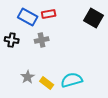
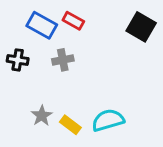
red rectangle: (49, 14) -> (73, 21), turned 40

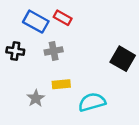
black square: (141, 27) -> (123, 59), moved
yellow rectangle: (70, 125) -> (61, 84), moved, turned -42

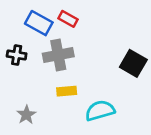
gray cross: (54, 51) -> (58, 55), size x1.5
gray star: (36, 98) -> (26, 115), moved

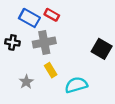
yellow rectangle: (67, 91) -> (51, 70), turned 64
gray star: (26, 115) -> (26, 82), moved

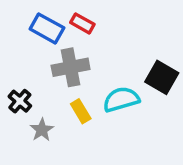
black cross: (12, 42) -> (20, 101), moved, turned 32
cyan semicircle: (76, 85) -> (121, 99), moved

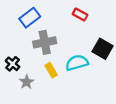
red rectangle: (82, 23) -> (80, 15), moved
blue rectangle: (47, 28) -> (30, 18), turned -66

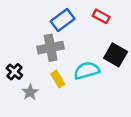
red rectangle: (80, 15) -> (101, 16), moved
blue rectangle: (30, 18) -> (63, 20), moved

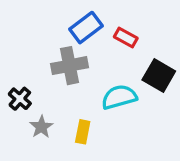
red rectangle: (101, 16) -> (126, 37), moved
yellow rectangle: (58, 79) -> (83, 132), moved, turned 42

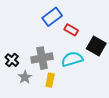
red rectangle: (126, 37) -> (71, 30), moved
gray cross: (69, 66) -> (42, 58), moved

